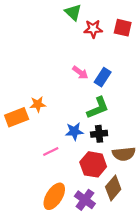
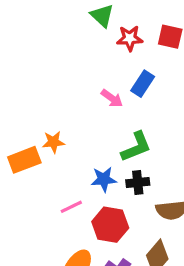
blue rectangle: (103, 77) -> (143, 84), moved
red hexagon: (93, 164) -> (110, 225), moved

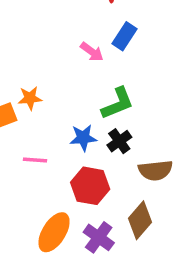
black cross: (138, 182) -> (119, 141), turned -30
pink line: (71, 207) -> (35, 160), moved, turned 30

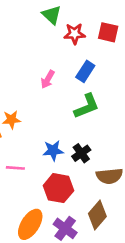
pink arrow: (92, 52) -> (48, 79), moved, turned 84
green L-shape: (118, 103) -> (87, 106), moved

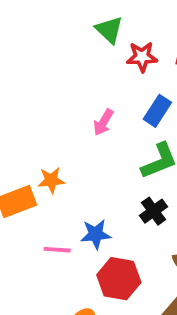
blue star: (53, 151) -> (96, 234), moved
black cross: (81, 153) -> (154, 211), moved

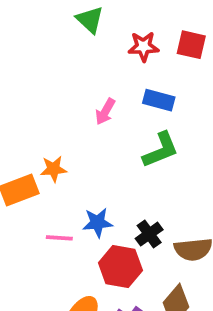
green triangle: (109, 30) -> (90, 20), moved
blue rectangle: (157, 111) -> (159, 100), turned 72
black cross: (154, 211) -> (149, 234), moved

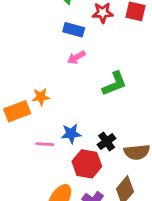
blue rectangle: (159, 100) -> (74, 30), moved
pink arrow: (105, 112) -> (76, 57), turned 30

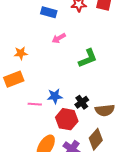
blue rectangle: (74, 30) -> (49, 12), moved
orange star: (41, 97) -> (21, 53), moved

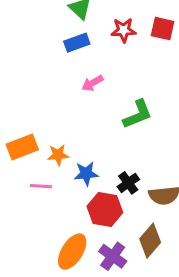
blue rectangle: (49, 12) -> (77, 43), turned -35
orange star: (21, 53) -> (58, 155), moved
pink line: (35, 104) -> (41, 186), moved

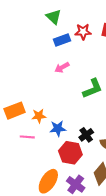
blue rectangle: (77, 43) -> (62, 40), moved

